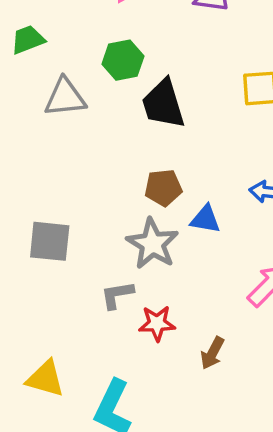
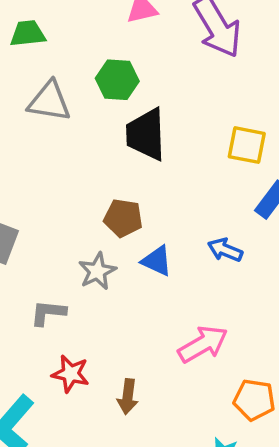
gray star: (152, 244) -> (97, 271), size x0.7
red star: (157, 323) -> (71, 374), moved
brown arrow: (212, 353) -> (128, 397), turned -36

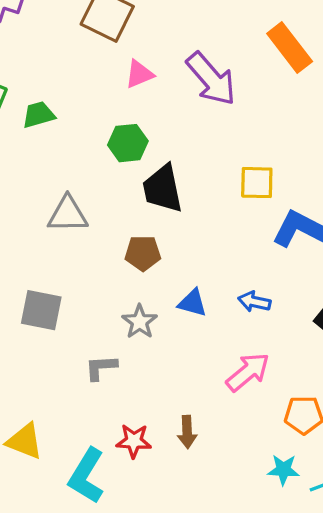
gray triangle: (49, 101) -> (68, 214), moved
brown pentagon: (123, 218) -> (143, 253), moved
blue arrow: (225, 250) -> (254, 302), moved
red star: (71, 374) -> (134, 441), moved

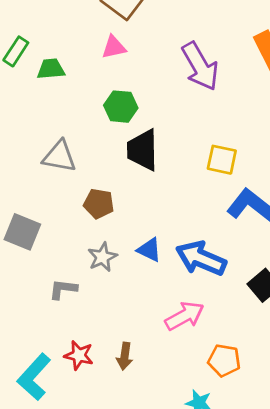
pink triangle: (139, 74) -> (114, 47), moved
brown pentagon: (143, 253) -> (99, 204), moved
blue arrow: (254, 302) -> (201, 258), size x1.8

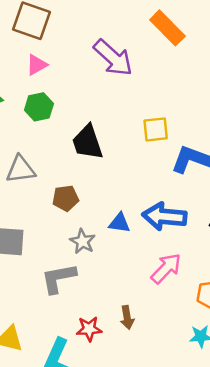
green hexagon: (121, 107) -> (39, 107), moved
gray L-shape: (63, 289) -> (59, 278), size x1.5

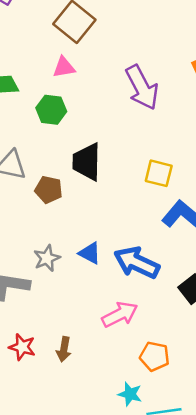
brown pentagon: (65, 198) -> (49, 190), moved

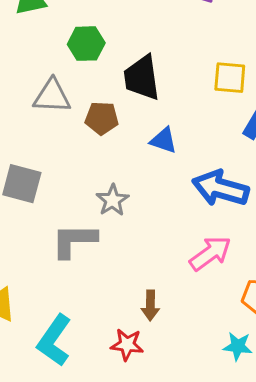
green hexagon: (51, 110) -> (86, 44), moved
blue triangle: (90, 253) -> (164, 140), moved
red star: (22, 347) -> (127, 345), moved

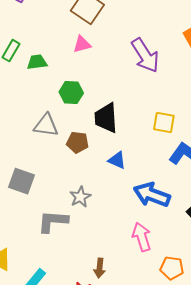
pink arrow: (210, 253) -> (142, 237), turned -76

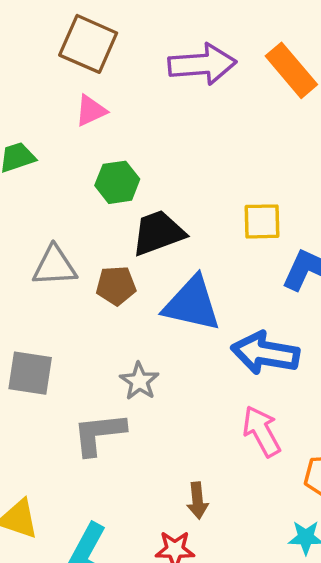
purple arrow: (145, 55) -> (202, 64), moved, turned -51
green hexagon: (71, 93) -> (117, 182), moved
black trapezoid: (106, 118) -> (158, 233), turned 84
blue triangle: (117, 160) -> (192, 304), size x1.8

